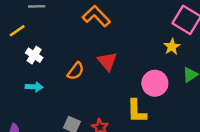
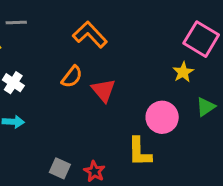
orange semicircle: (76, 71) -> (72, 77), moved

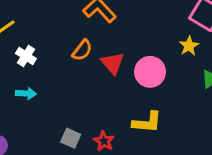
pink circle: (162, 117) -> (150, 72), moved
yellow L-shape: (140, 152) -> (147, 122), turned -84

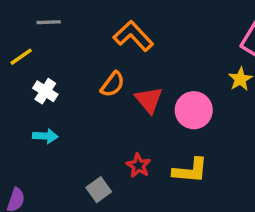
gray square: (71, 138) -> (99, 190), turned 30
red star: (104, 141) -> (138, 165), moved

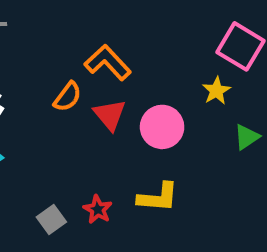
orange L-shape: (133, 36) -> (108, 63), moved
red star: (138, 165) -> (98, 209), moved

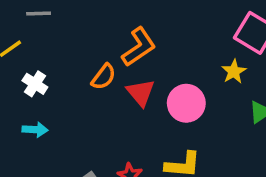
orange L-shape: (108, 63) -> (139, 47), turned 99

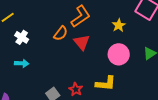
yellow star: (234, 72) -> (119, 25), moved
pink circle: (186, 103) -> (119, 54), moved

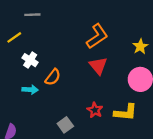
orange semicircle: (61, 33) -> (53, 77), moved
red star: (76, 89) -> (95, 110), moved

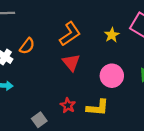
yellow star: (140, 46) -> (112, 35), moved
orange semicircle: (53, 77) -> (27, 46), moved

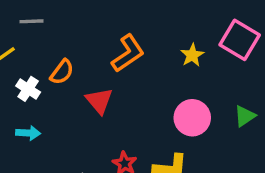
red triangle: (71, 63) -> (99, 101), moved

